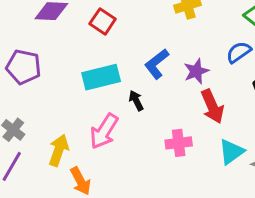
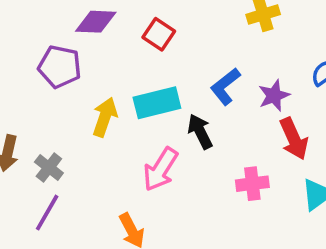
purple pentagon: (23, 67) -> (60, 67), moved
black arrow: (136, 101) -> (200, 132), size x1.4
yellow arrow: (59, 150) -> (105, 117), moved

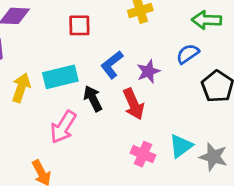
red square: (159, 34) -> (79, 25), moved, turned -35
red arrow: (294, 139) -> (134, 104), moved
pink cross: (252, 184) -> (143, 154), moved, turned 30

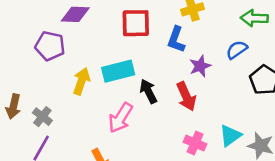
red square: (79, 25) -> (136, 23), size x1.4
blue L-shape: (112, 65) -> (176, 40), moved, turned -32

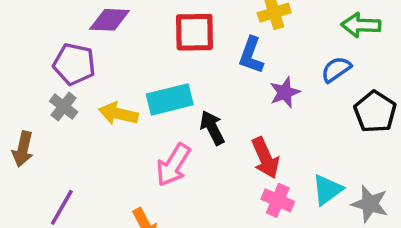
yellow arrow: (81, 81) -> (118, 114), turned -96
red arrow: (186, 96) -> (265, 158), moved
gray cross: (42, 117) -> (64, 107), moved

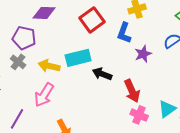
red square: (195, 32) -> (92, 20), turned -35
black arrow: (212, 128) -> (102, 74), turned -42
pink arrow: (173, 165) -> (44, 95), moved

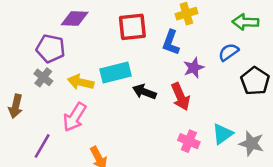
red square: (92, 20) -> (132, 27), turned 30
red arrow: (132, 91) -> (180, 97), moved

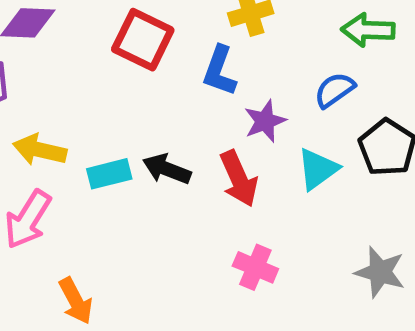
red square: (132, 27) -> (143, 40), turned 32
cyan rectangle: (115, 73) -> (109, 174), moved, size x0.7
cyan triangle: (223, 134) -> (318, 169), moved

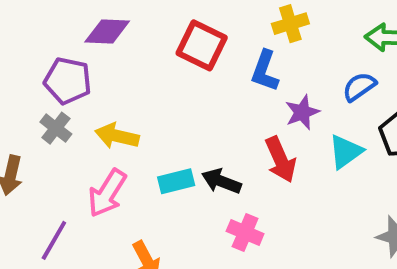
black arrow: (167, 169) -> (221, 181), moved
cyan rectangle: (109, 174) -> (176, 181), moved
pink cross: (255, 267) -> (245, 232), moved

